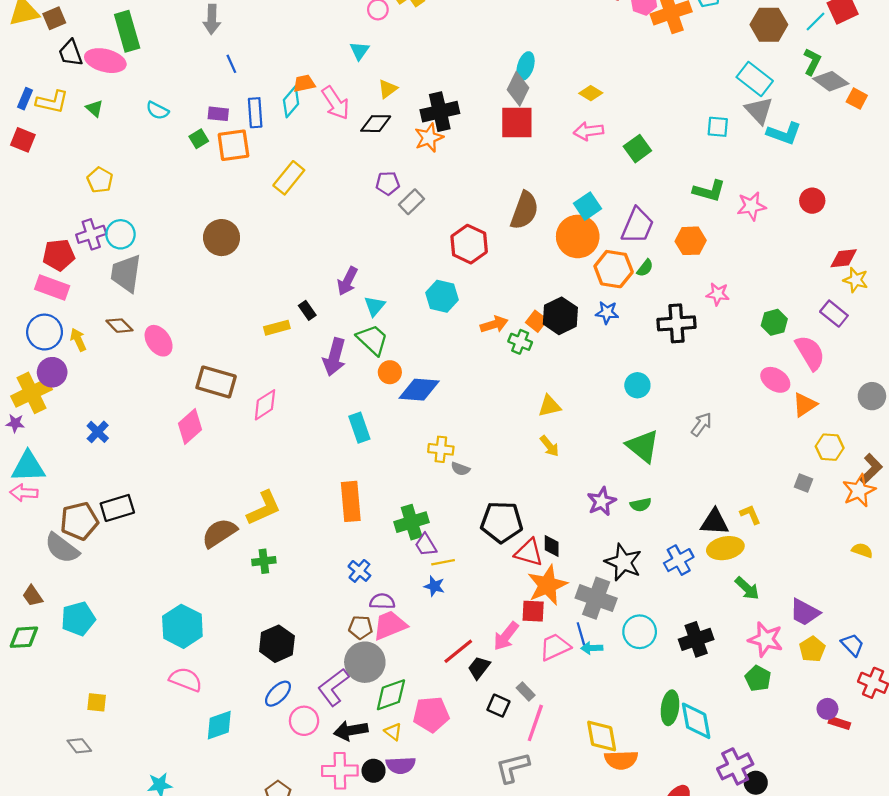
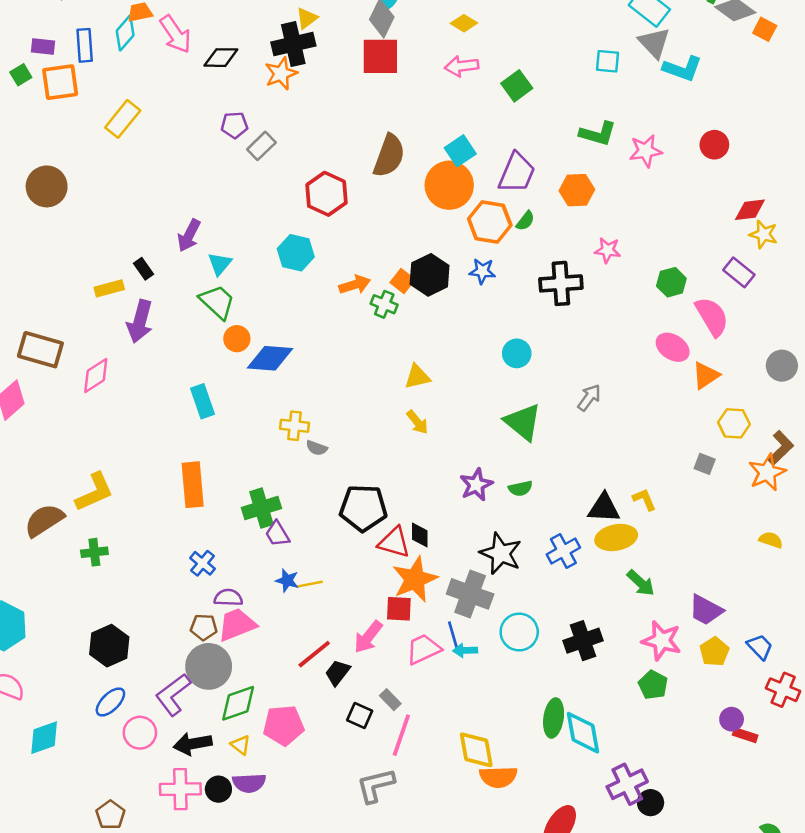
yellow triangle: (388, 89) -> (307, 18), moved
purple arrow: (334, 357) -> (140, 321), moved
yellow line: (443, 562) -> (309, 584), moved

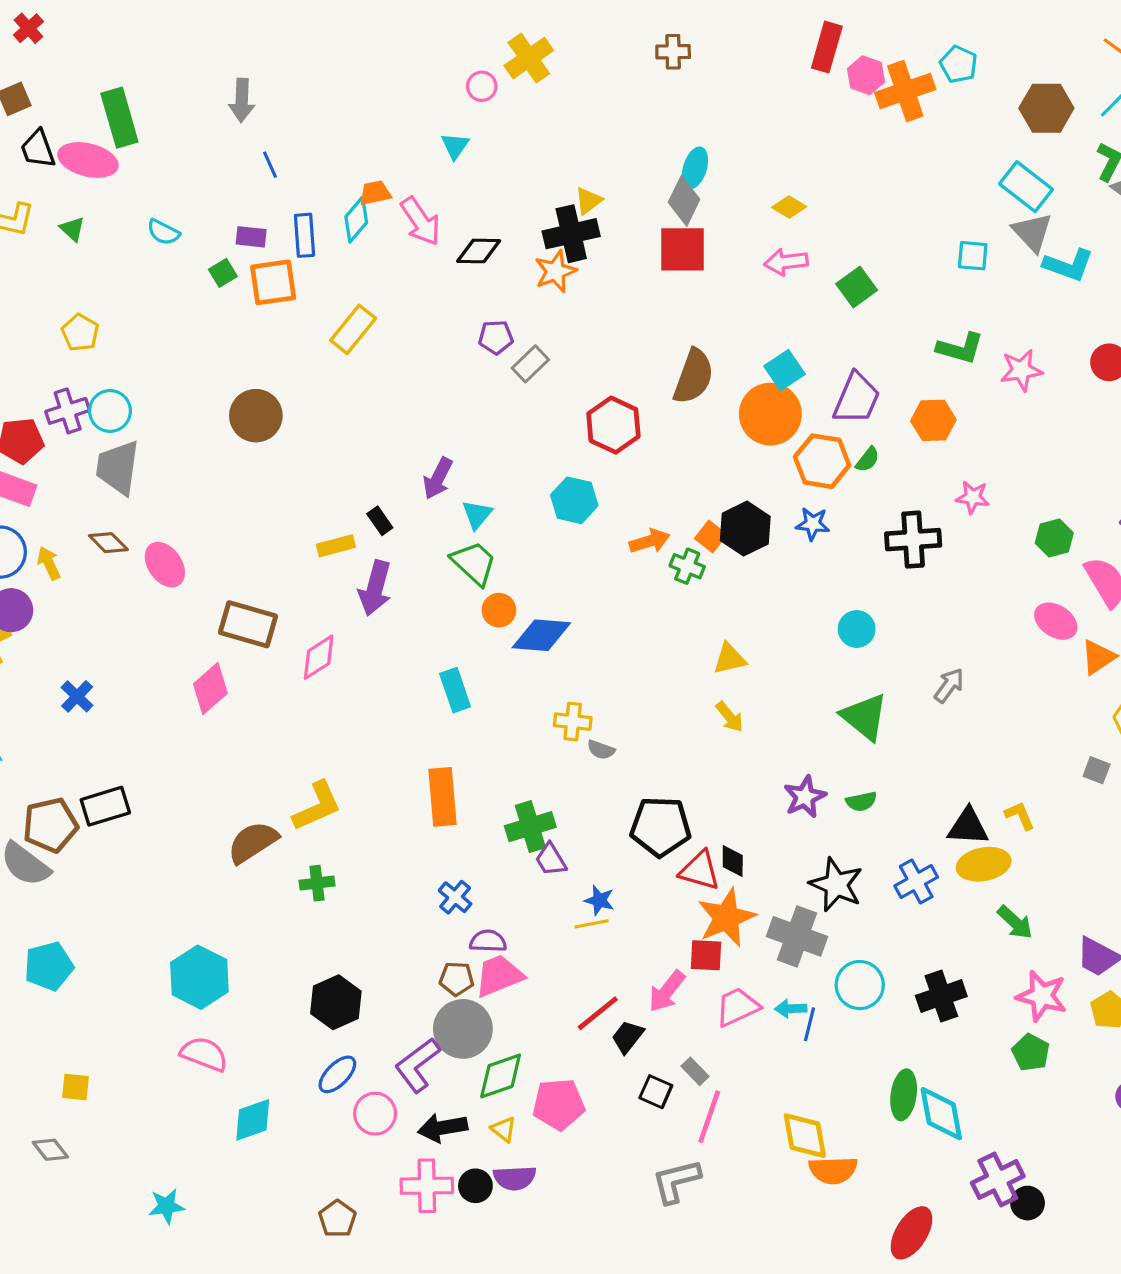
blue star: (287, 580) -> (599, 900), moved
blue line: (453, 634) -> (810, 1024), moved, turned 30

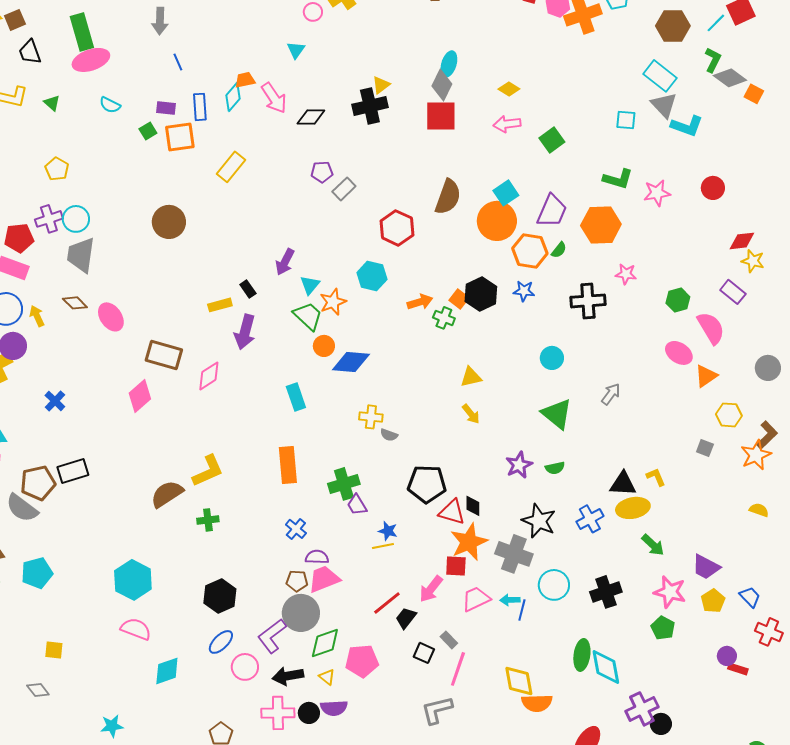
pink ellipse: (88, 160) -> (91, 60), moved, turned -33
orange star: (555, 271) -> (333, 302), moved
orange hexagon: (933, 420) -> (601, 225), size x1.4

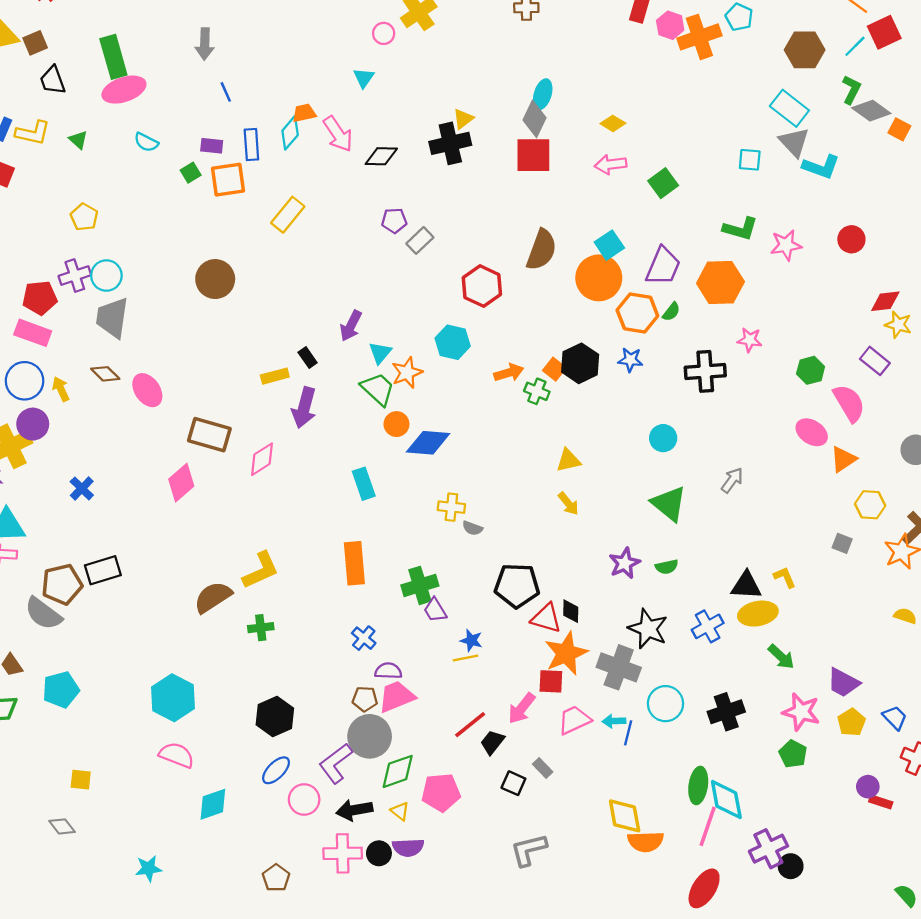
pink line: (458, 669) -> (708, 826), moved

